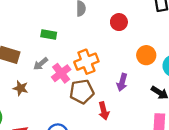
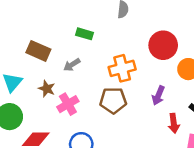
red circle: (119, 22) -> (163, 45), moved, size x1.5
pink cross: (61, 73) -> (68, 104), moved
red arrow: (104, 111) -> (174, 123), moved

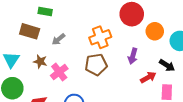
green rectangle: (84, 34) -> (45, 12), moved
red arrow: (174, 123) -> (148, 77), turned -105

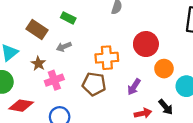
green rectangle: (45, 12) -> (68, 18), moved

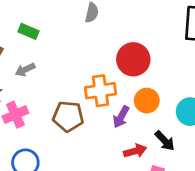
orange cross: (107, 58) -> (100, 91), moved
orange circle: (164, 69) -> (147, 101), moved

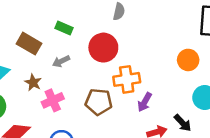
red circle: (133, 59) -> (103, 48), moved
orange circle: (147, 101) -> (188, 60), moved

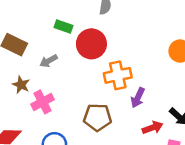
green rectangle: (64, 28) -> (64, 26), moved
brown pentagon: (99, 102) -> (97, 117), moved

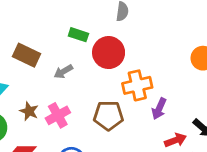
brown star: (21, 85) -> (29, 111), moved
brown pentagon: (97, 117) -> (108, 115), moved

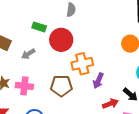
pink cross: (58, 115) -> (24, 86), turned 36

